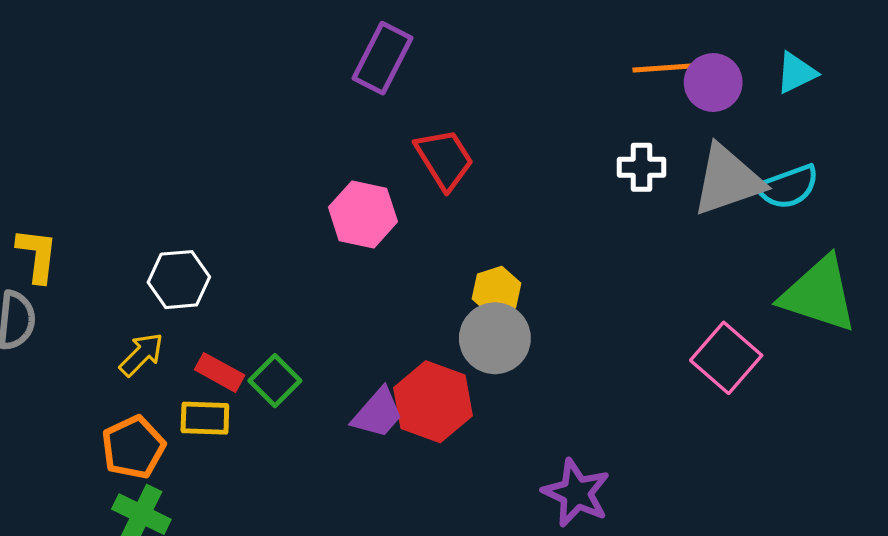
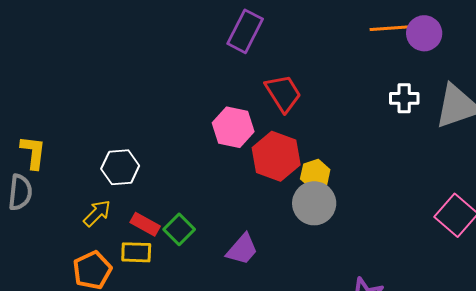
orange line: (664, 68) -> (389, 28), moved
purple circle: (713, 83) -> (424, 33), moved
red hexagon: (433, 402) -> (276, 156), moved

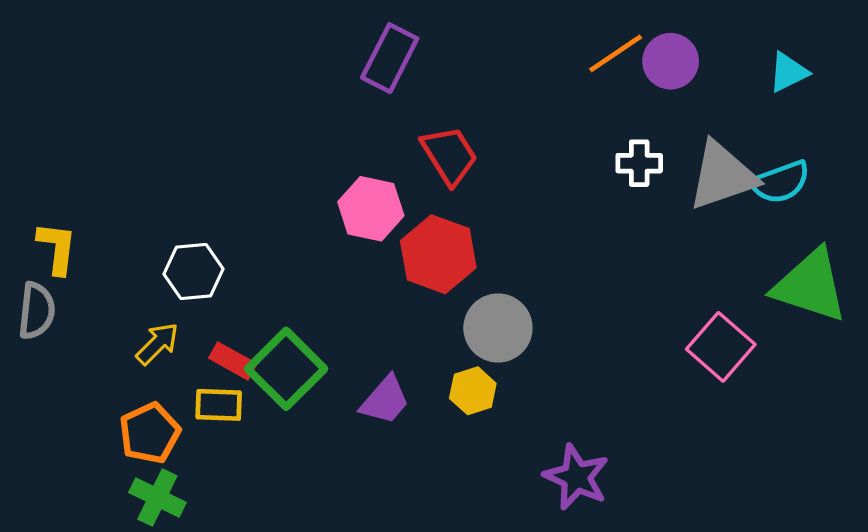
orange line: (389, 28) -> (616, 53), turned -30
yellow hexagon: (315, 174) -> (473, 391), moved
green square: (179, 229) -> (286, 369), size x1.6

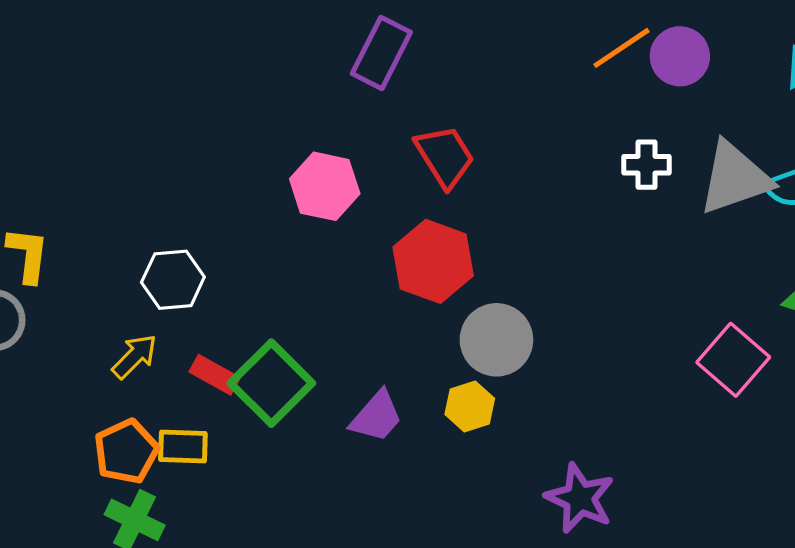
pink hexagon: (371, 209) -> (325, 186), moved
yellow rectangle: (219, 405) -> (183, 446), moved

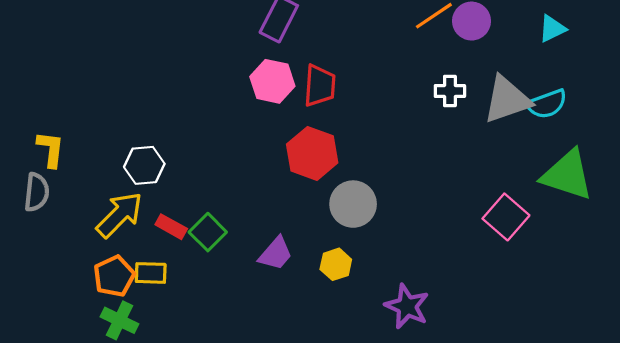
red trapezoid: (445, 156) -> (320, 86), turned 36
pink hexagon: (325, 186) -> (272, 81), moved
yellow arrow: (135, 356) -> (119, 215), size x1.6
green square: (271, 383) -> (208, 232), size x0.7
yellow hexagon: (470, 406) -> (336, 264), moved

